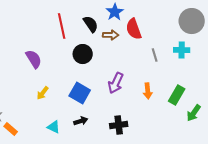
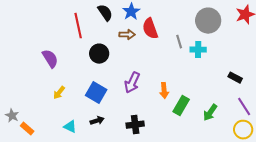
black semicircle: (91, 24) -> (105, 13), moved
gray line: (155, 55) -> (179, 42), moved
green rectangle: (177, 95) -> (181, 106), moved

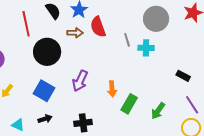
black circle: (99, 54) -> (47, 52), size x1.4

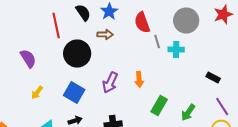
red semicircle: (98, 27) -> (142, 22), moved
orange arrow: (112, 89) -> (139, 80), moved

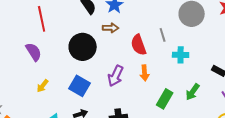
red semicircle: (142, 22) -> (139, 45), moved
red line: (56, 26) -> (42, 19), moved
cyan cross: (176, 50) -> (181, 55), moved
green arrow: (188, 112) -> (193, 92), moved

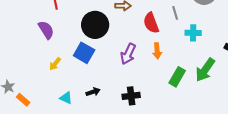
blue square: (80, 86) -> (84, 53), moved
green arrow: (193, 92) -> (205, 70), size x1.4

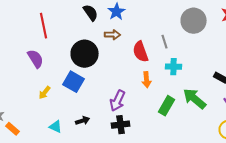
cyan cross: (193, 33) -> (174, 67), moved
purple arrow: (128, 54) -> (118, 101), moved
green arrow: (205, 70) -> (194, 99), turned 95

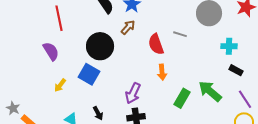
brown arrow: (112, 35) -> (128, 27), turned -49
gray line: (164, 42) -> (180, 34), turned -56
cyan cross: (174, 67) -> (229, 46), moved
black arrow: (82, 121) -> (98, 113), turned 80

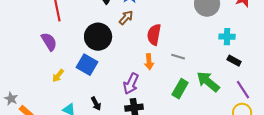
gray line: (180, 34) -> (178, 57), moved
red semicircle: (156, 44) -> (154, 35), turned 30
orange arrow: (162, 72) -> (149, 62), moved

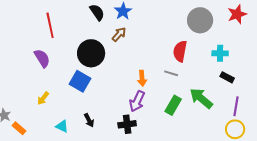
red semicircle: (154, 35) -> (180, 51), moved
yellow arrow: (58, 76) -> (43, 98), moved
purple arrow: (131, 84) -> (137, 101), moved
purple line: (243, 90) -> (236, 106), turned 42

